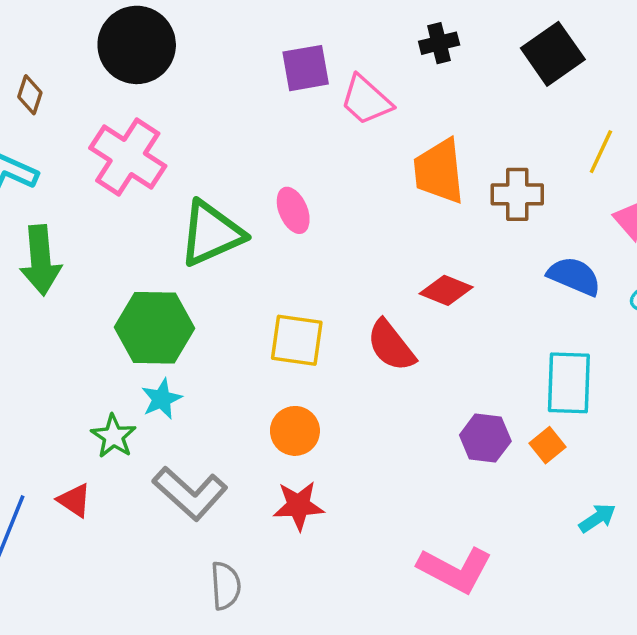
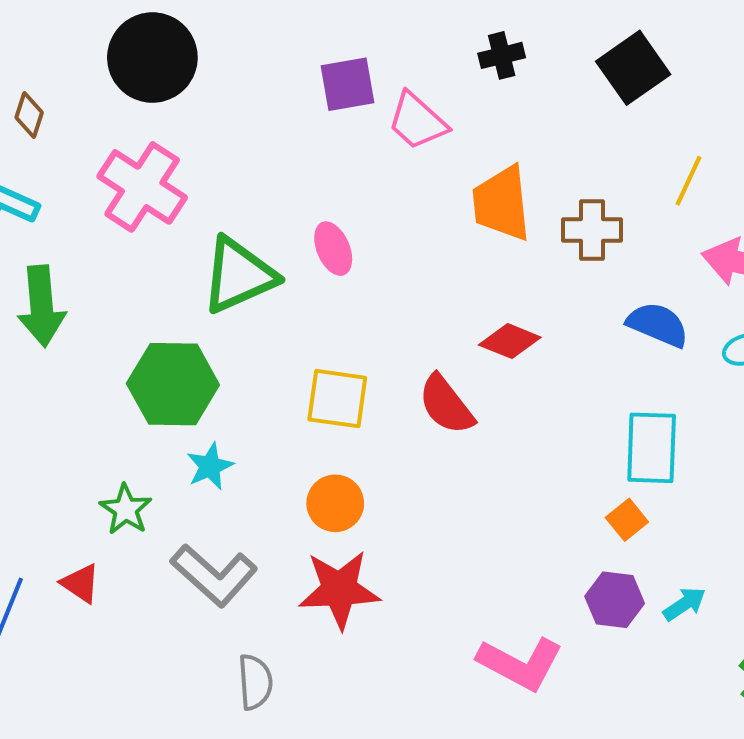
cyan star: (162, 399) -> (210, 466), moved
purple hexagon: (485, 438) -> (615, 600), moved
red star: (299, 506) -> (339, 590), size x1.4

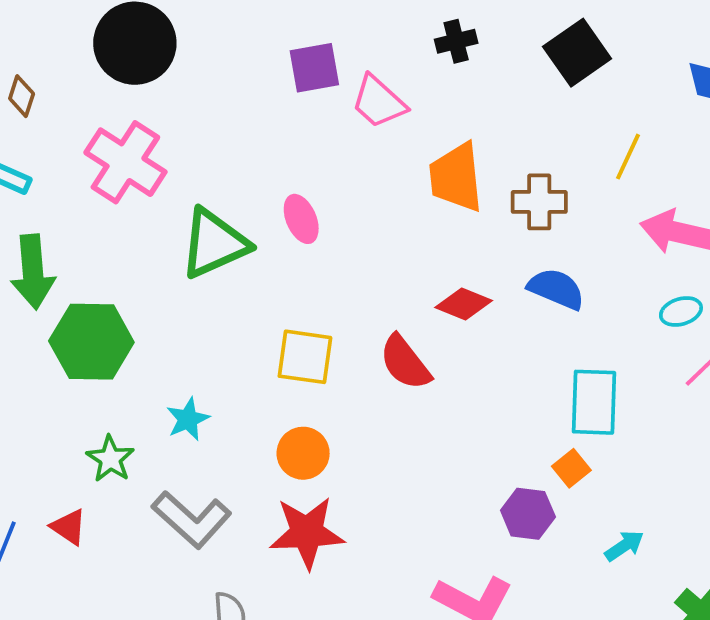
blue semicircle: (658, 325) -> (556, 289), moved
green hexagon: (173, 384) -> (91, 342), moved
purple hexagon: (615, 600) -> (528, 514), moved

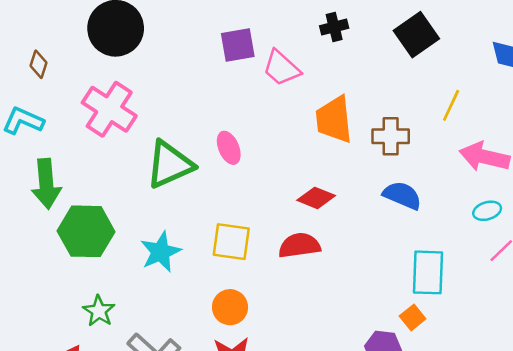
red diamond: (464, 304) -> (316, 198), moved
red semicircle: (405, 363) -> (299, 245), turned 120
cyan star: (188, 419) -> (161, 252), moved, size x1.4

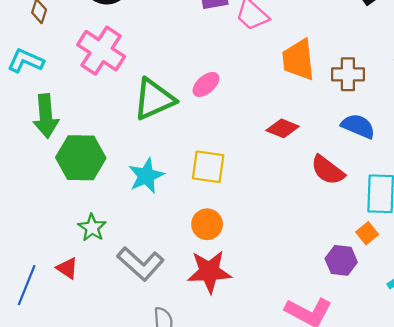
pink ellipse: (229, 148) -> (206, 84), turned 72
red semicircle: (299, 245) -> (328, 170), moved, turned -135

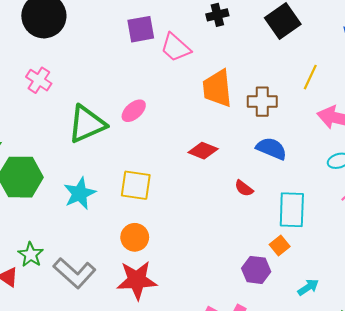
pink cross: (101, 51) -> (39, 80), size x0.6
red semicircle: (328, 170) -> (244, 188), size x0.6
green star: (92, 228) -> (31, 255), moved

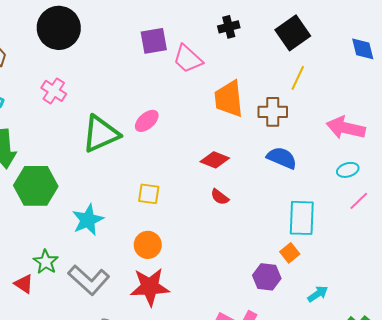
yellow line: (310, 77) -> (298, 78), moved
yellow square: (136, 185) -> (149, 194), size x0.7
red semicircle: (244, 188) -> (220, 197), moved
cyan star: (80, 193) -> (88, 220), moved

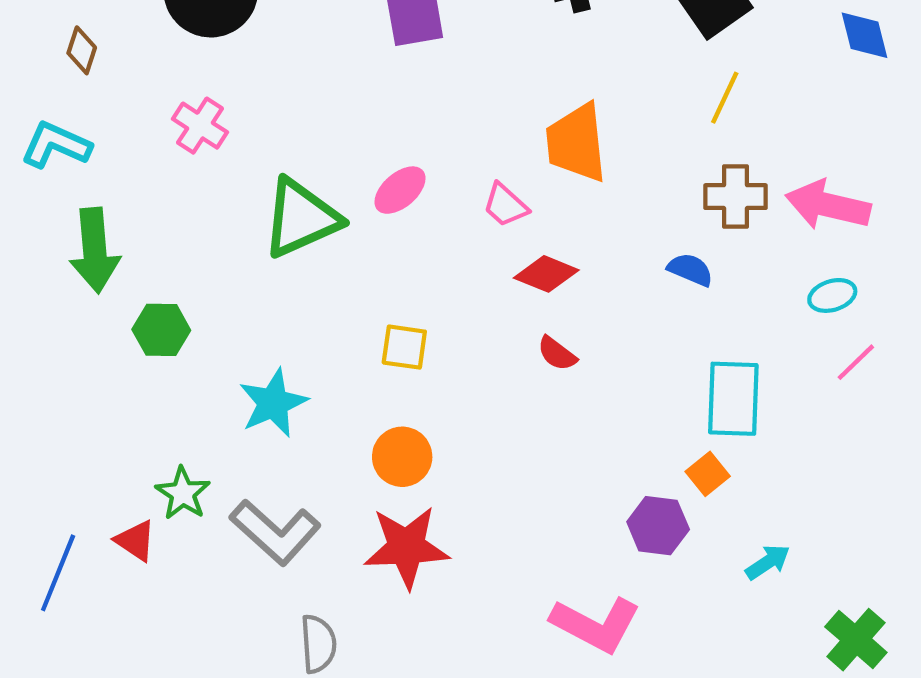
pink trapezoid: (188, 59) -> (505, 205), moved, size x0.7
brown cross: (273, 112) -> (735, 197), moved
blue semicircle: (282, 158) -> (690, 270), size x0.7
green hexagon: (36, 186) -> (161, 330), size x0.6

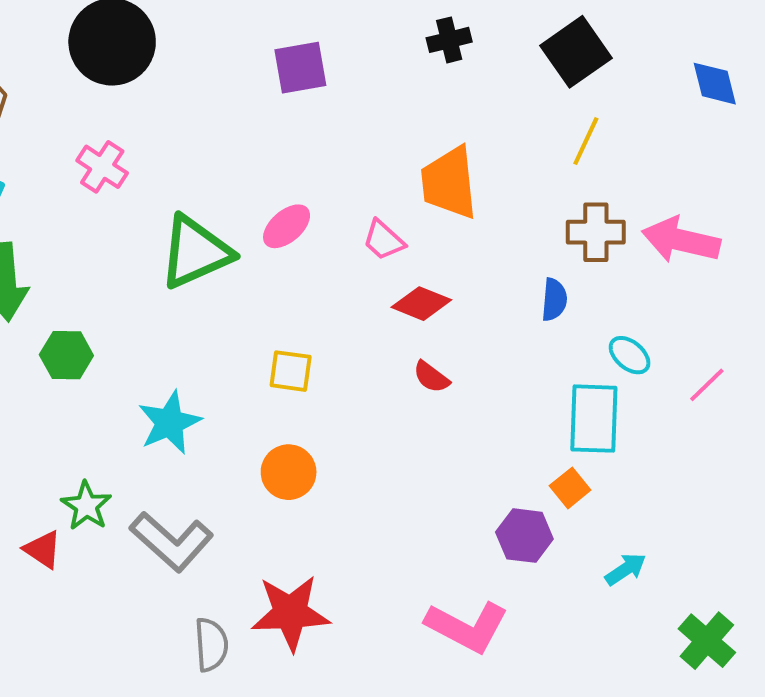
blue semicircle: (690, 270) -> (554, 300), turned 72
cyan ellipse: (832, 295) -> (630, 355), moved, turned 57
red star: (406, 547) -> (291, 613), moved

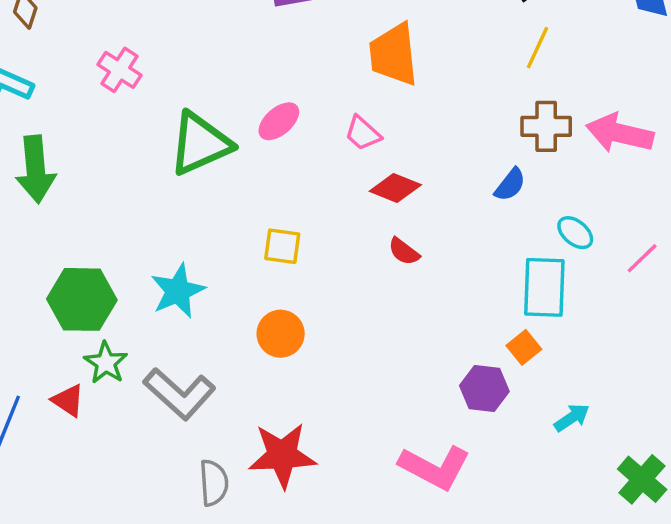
orange trapezoid: (449, 183) -> (394, 54), moved
blue semicircle: (554, 300) -> (510, 185), turned 33
green hexagon: (66, 355) -> (82, 299), moved, size x1.5

